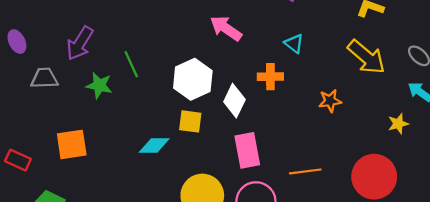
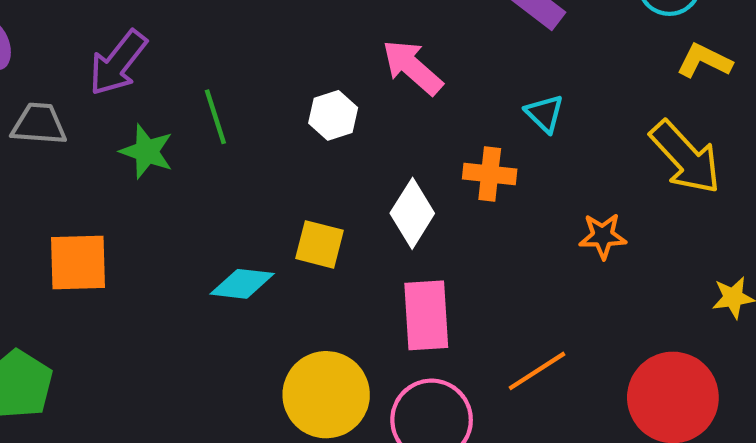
white hexagon: (193, 79) -> (333, 115), moved, size x0.6
orange line: (305, 171) -> (537, 371), turned -32

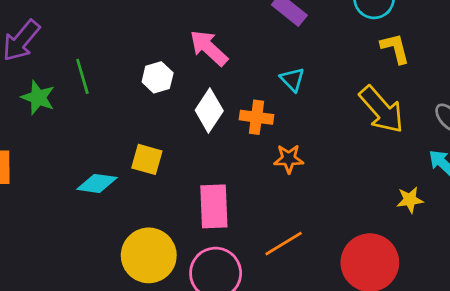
yellow L-shape: (704, 61) -> (395, 48), turned 48
white diamond: (412, 213) -> (209, 110), moved
orange star: (603, 236) -> (289, 159), moved

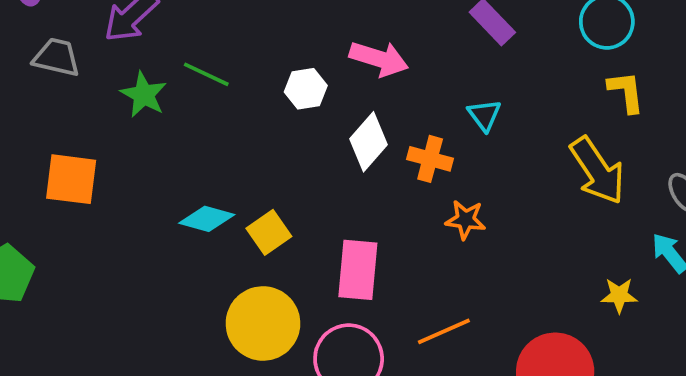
pink arrow: (209, 48) -> (379, 59), turned 147
green line: (82, 76) -> (206, 74), turned -56
yellow square: (147, 159) -> (269, 232), moved, turned 32

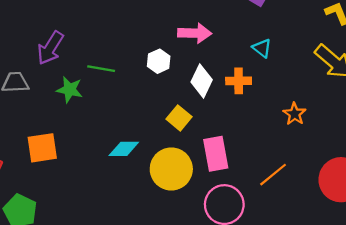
orange star: (466, 220) -> (294, 114), moved, turned -30
yellow square: (269, 232) -> (179, 118), moved
yellow circle: (263, 323) -> (171, 169), moved

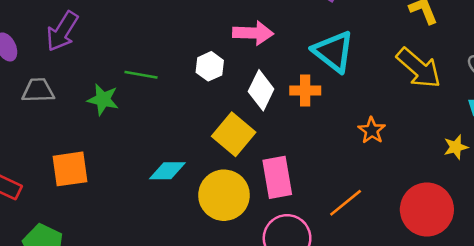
purple arrow: (50, 48) -> (62, 31), moved
cyan triangle: (262, 48) -> (333, 52), size x1.8
yellow square: (179, 118) -> (234, 134), size x1.4

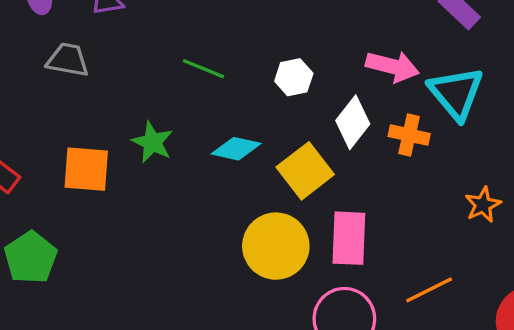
pink arrow: (253, 33) -> (392, 66), moved
green star: (103, 99) -> (152, 142), moved
cyan diamond: (167, 171) -> (236, 149), moved

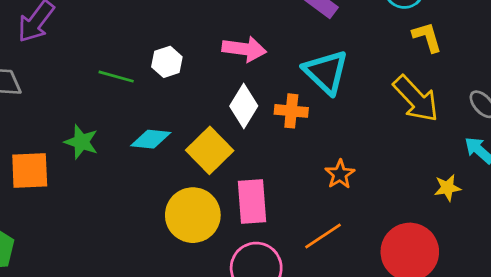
pink arrow: (392, 66) -> (244, 49), moved
white hexagon: (294, 77) -> (167, 62), moved
orange star: (483, 205) -> (340, 174), moved

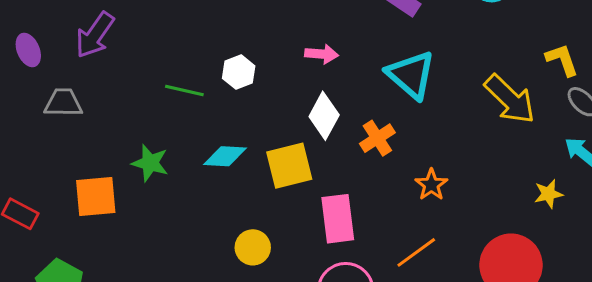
yellow L-shape: (427, 37) -> (562, 60), moved
pink arrow: (244, 49) -> (322, 54), size x0.7
orange cross: (291, 111) -> (377, 138), moved, turned -36
yellow square: (210, 150) -> (289, 166), turned 33
yellow circle: (193, 215) -> (253, 247), moved, size x0.6

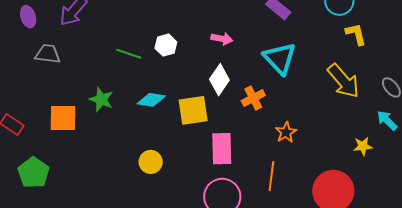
yellow L-shape: (562, 60) -> (356, 34), moved
yellow circle: (253, 247) -> (151, 162), moved
orange line: (416, 252) -> (271, 176), turned -52

